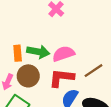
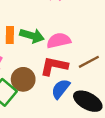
brown circle: (28, 76) -> (23, 79), moved

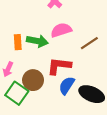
pink semicircle: (59, 41) -> (61, 30), moved
brown line: (89, 62) -> (89, 43), moved

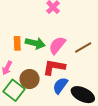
pink semicircle: (61, 30) -> (57, 45), moved, turned -36

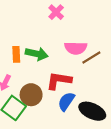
pink semicircle: (57, 45) -> (76, 48), moved, turned -126

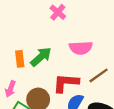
green arrow: (37, 54) -> (41, 57), turned -50
brown line: (91, 58) -> (99, 75), moved

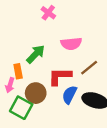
orange rectangle: (20, 59) -> (18, 71), moved

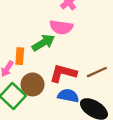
pink semicircle: (71, 44) -> (61, 27), moved
blue semicircle: (69, 95) -> (68, 96), turned 60

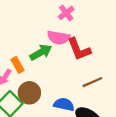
orange rectangle: (20, 56) -> (18, 65), turned -35
red L-shape: (63, 73) -> (79, 49), moved, turned -128

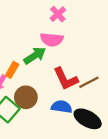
red L-shape: (79, 49) -> (66, 79), moved
orange rectangle: (18, 65) -> (12, 70), turned 63

